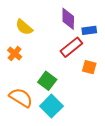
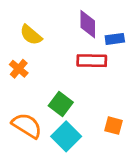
red rectangle: (71, 47) -> (92, 61), turned 40
orange square: (89, 67) -> (113, 126), moved

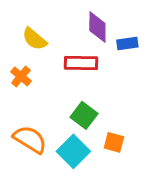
red rectangle: (92, 61) -> (81, 63), moved
green square: (61, 104) -> (84, 115), moved
orange square: (113, 126) -> (114, 142), moved

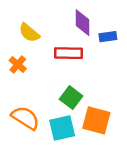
orange square: (114, 142) -> (96, 120), size x1.6
cyan square: (73, 151) -> (62, 128), turned 32

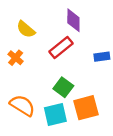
blue rectangle: (108, 37) -> (102, 57), moved
red rectangle: (69, 53) -> (61, 48), turned -40
orange square: (96, 120) -> (86, 108), turned -30

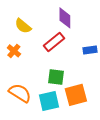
green square: (63, 87) -> (56, 77), turned -30

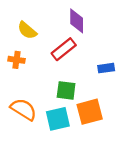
blue rectangle: (90, 50) -> (106, 68), moved
orange cross: (14, 51) -> (17, 60), turned -32

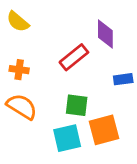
purple diamond: (77, 21) -> (105, 34), moved
yellow semicircle: (27, 30) -> (18, 22), moved
orange semicircle: (24, 109) -> (22, 107), moved

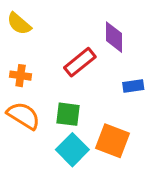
green square: (77, 105) -> (68, 114), moved
orange square: (104, 130) -> (112, 141), turned 36
cyan square: (67, 138) -> (72, 150), turned -32

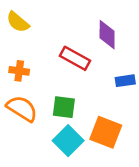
red rectangle: (80, 62) -> (75, 58), turned 68

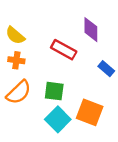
yellow semicircle: (18, 22) -> (15, 35), moved
blue rectangle: (125, 81) -> (106, 69), turned 49
orange semicircle: (22, 109) -> (19, 92), turned 104

